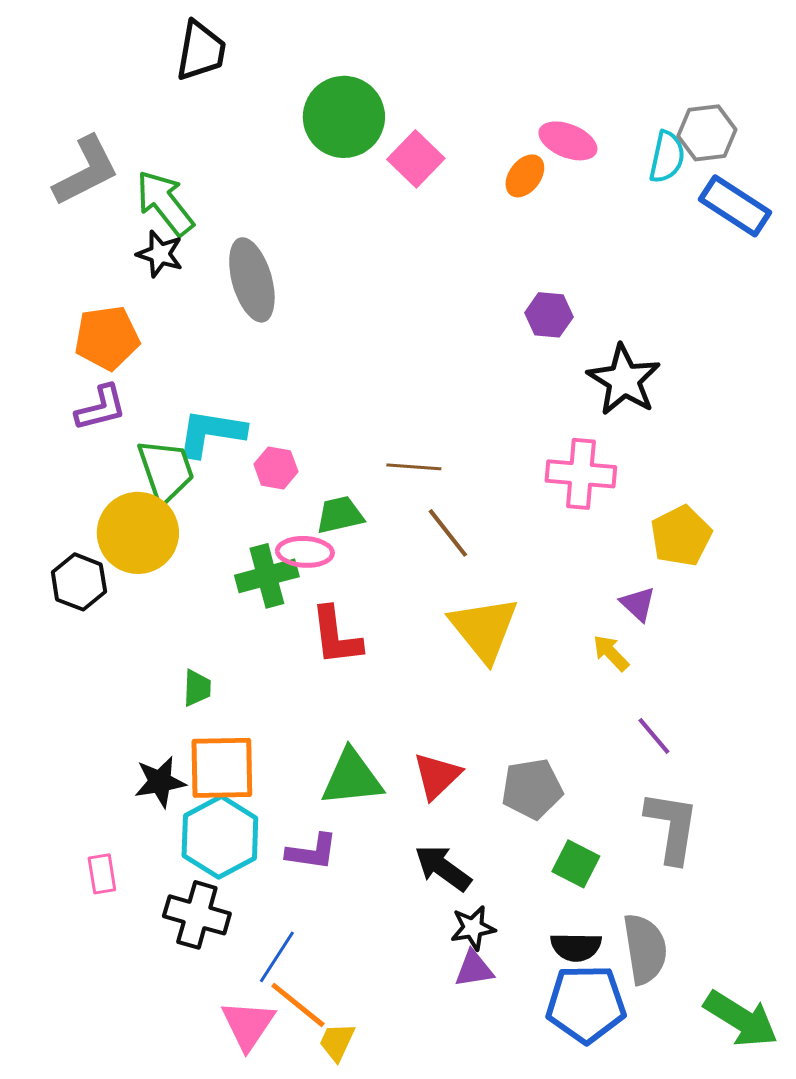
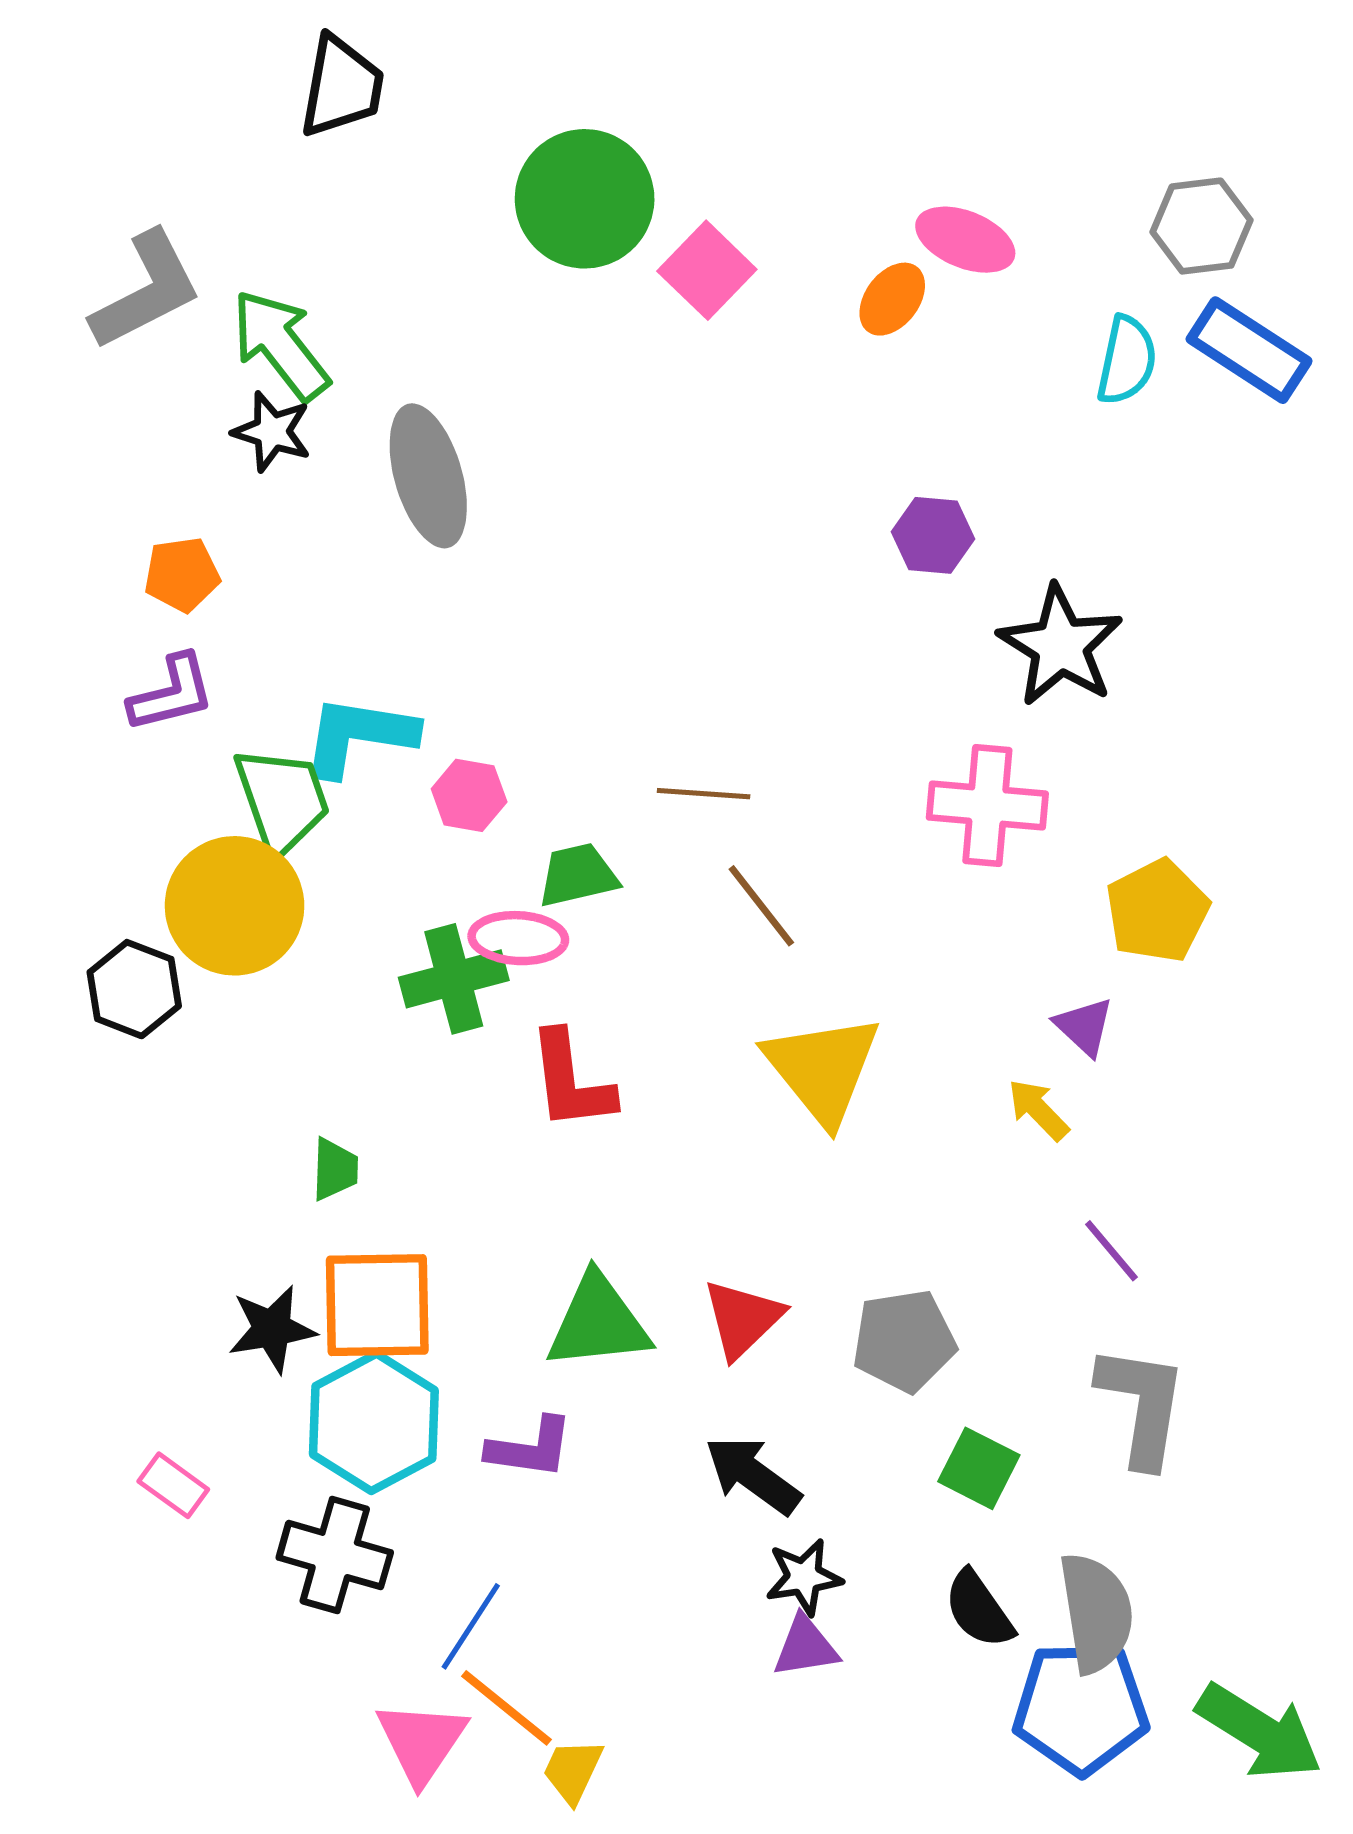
cyan semicircle: (667, 157) -> (1127, 360), moved
orange pentagon: (107, 338) -> (182, 574), size x0.7
pink rectangle: (102, 874) -> (173, 1485), turned -45
black semicircle: (576, 947) -> (979, 1609), turned 54
blue pentagon: (586, 1004) -> (1081, 1708), moved

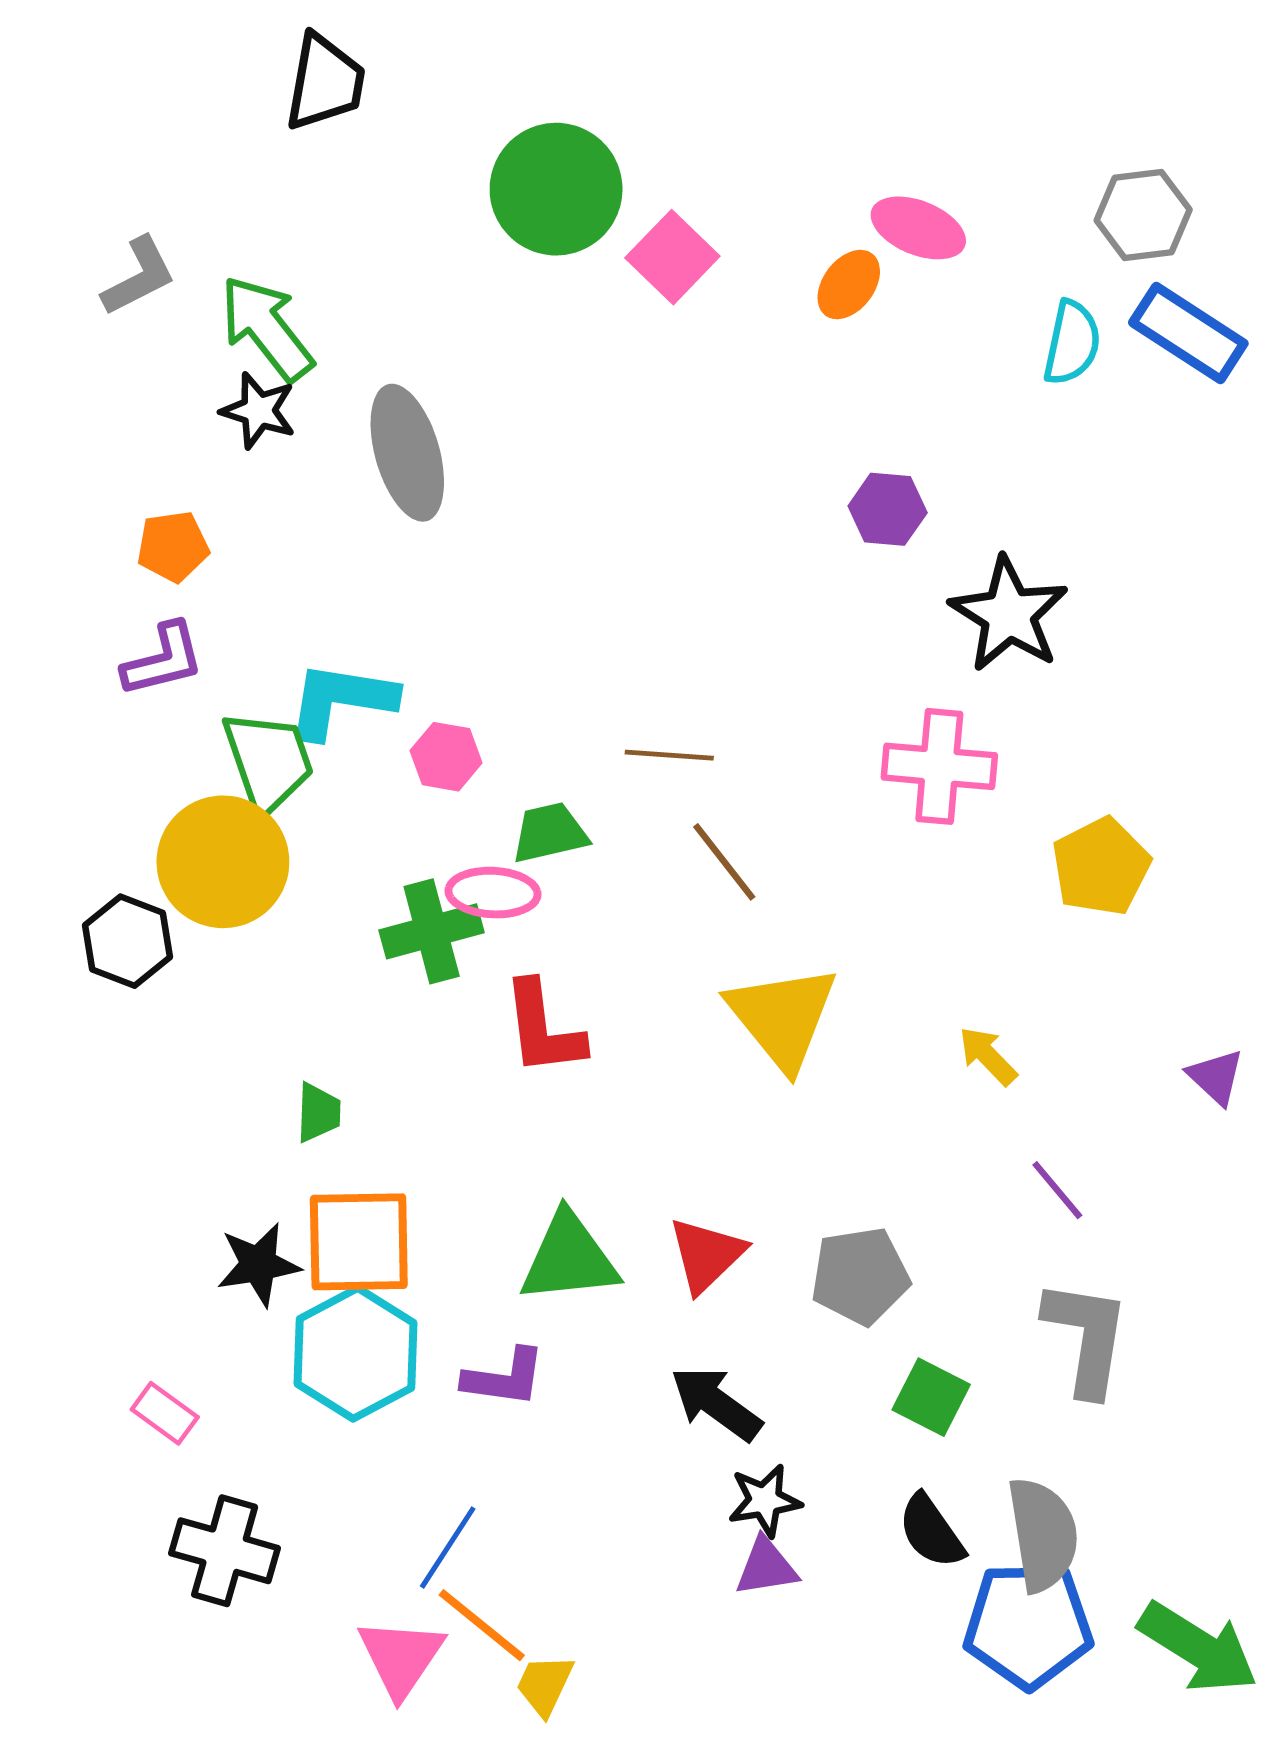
gray L-shape: (146, 291) -> (139, 276), size x0.7
purple triangle: (1084, 1026) -> (1216, 1077), moved
black cross: (335, 1555) -> (225, 1551), moved

